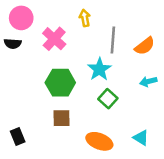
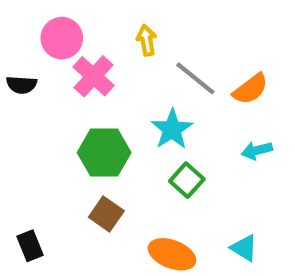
pink circle: (21, 18) -> (62, 38), moved
gray line: (113, 40) -> (195, 78), turned -55
brown square: (62, 118) -> (106, 214), turned 36

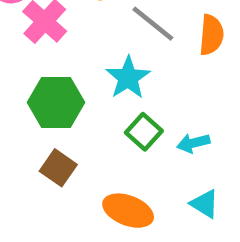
orange semicircle: (250, 89) -> (211, 35), turned -48
cyan arrow: (257, 150) -> (193, 143), moved

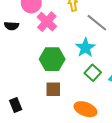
brown square: (58, 168) -> (53, 89), turned -35

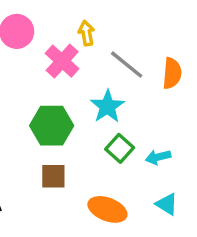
pink cross: (47, 22) -> (62, 61), moved

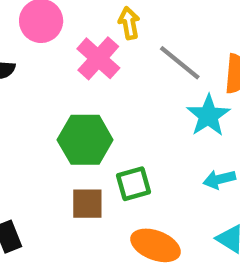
cyan star: (107, 106) -> (208, 116), moved
green square: (120, 148) -> (133, 184), moved, turned 32

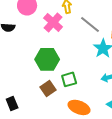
brown square: (87, 204) -> (48, 88), turned -35

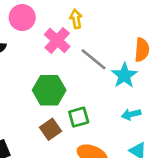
gray line: (90, 24) -> (93, 59), moved

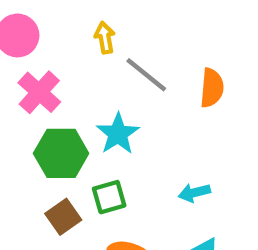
pink cross: (57, 40) -> (39, 92), moved
gray line: (93, 59) -> (146, 75), moved
cyan star: (124, 75) -> (118, 134), moved

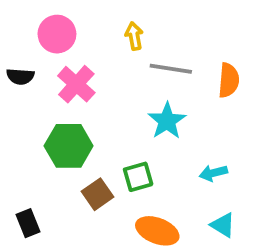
gray line: (146, 75) -> (171, 69), turned -30
cyan star: (118, 134) -> (167, 121), moved
green hexagon: (61, 153) -> (69, 146), moved

